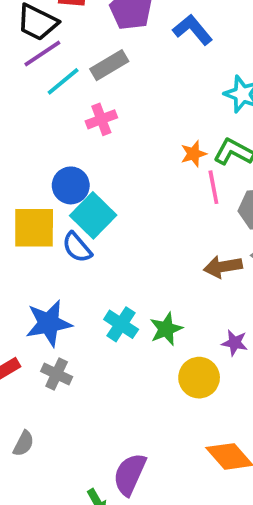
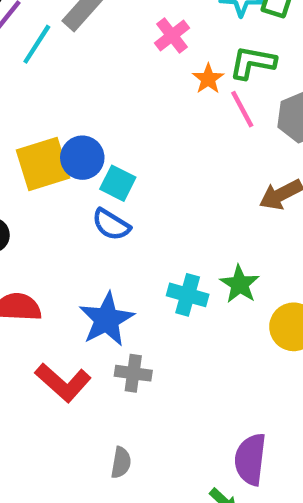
pink cross: (101, 119) -> (172, 35), moved
cyan square: (93, 215) -> (118, 183), size x0.7
yellow square: (34, 228) -> (43, 164), moved

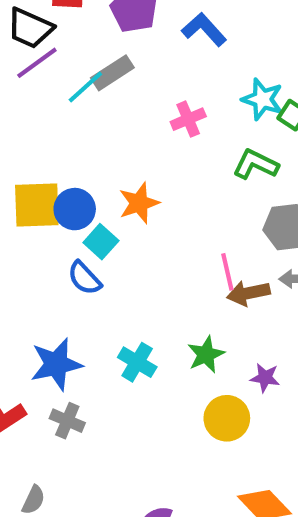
cyan line: (37, 44) -> (85, 87), moved
orange star: (208, 79) -> (139, 203), moved, size x1.4
pink line: (242, 109) -> (227, 272), moved
green star: (240, 284) -> (206, 354), moved

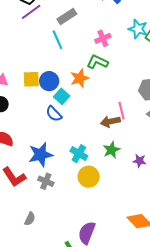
cyan line: (85, 87) -> (57, 40), moved, turned -72
green L-shape: (256, 164) -> (97, 62), moved
yellow square: (37, 205) -> (31, 79), size x0.7
brown arrow: (248, 293) -> (110, 122), moved
yellow circle: (227, 418) -> (89, 177), moved

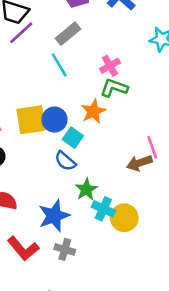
pink cross: (103, 38) -> (110, 66), moved
yellow square: (31, 79) -> (31, 120), size x1.4
green star: (111, 150) -> (86, 189), moved
yellow circle: (89, 177) -> (124, 218), moved

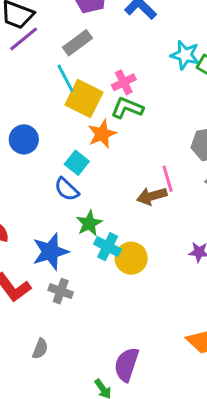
yellow square: (31, 120) -> (84, 99), moved, turned 32
blue circle: (54, 120) -> (24, 139), moved

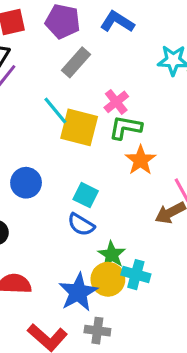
gray rectangle: (78, 43) -> (76, 62), moved
orange star: (102, 134) -> (141, 160), moved
yellow circle: (131, 258) -> (108, 279), moved

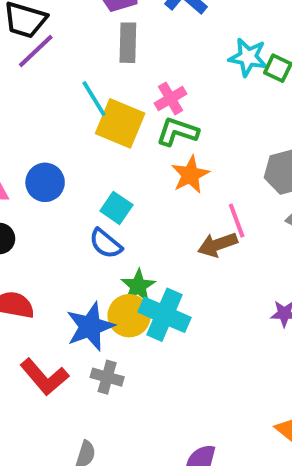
gray rectangle: (76, 62) -> (128, 43), turned -48
cyan cross: (136, 275) -> (164, 315), size x1.4

